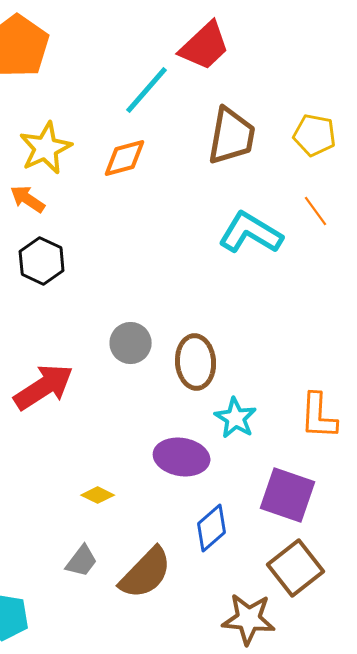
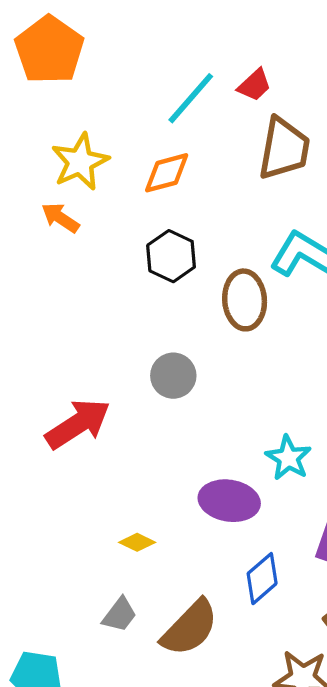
red trapezoid: (205, 46) -> (254, 85), moved, size x0.6
black hexagon: (42, 261) -> (171, 256), moved
brown ellipse: (196, 362) -> (245, 300), moved

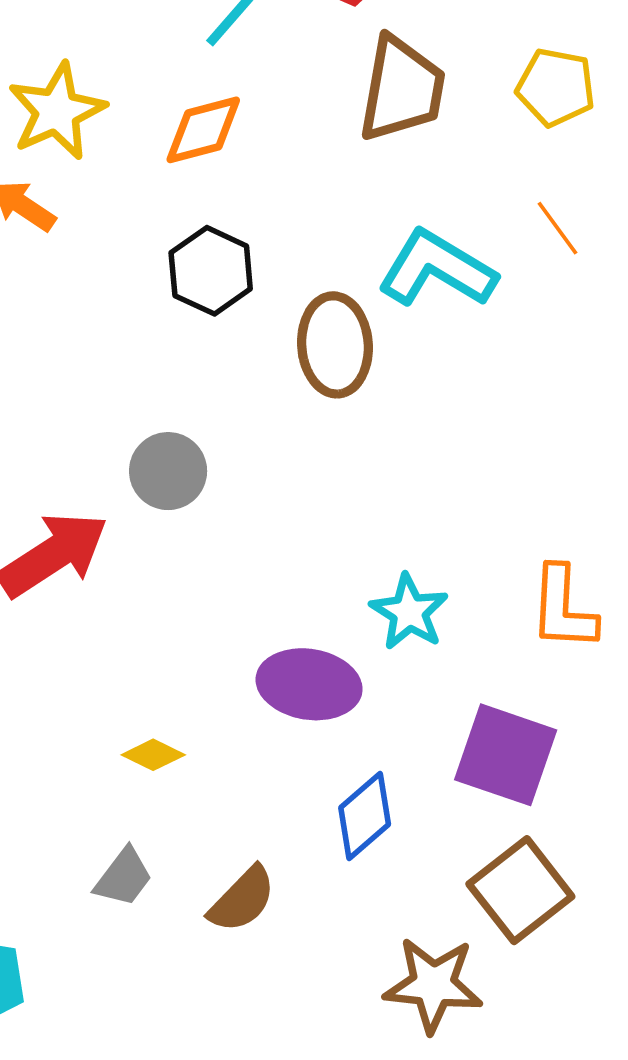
gray circle: (173, 376) -> (168, 471), moved
brown semicircle: (190, 628) -> (242, 899), size x0.7

